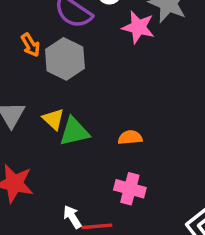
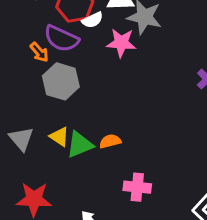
orange arrow: (30, 45) -> (39, 52), moved
orange semicircle: (130, 137) -> (110, 141), moved

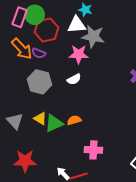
white semicircle: (92, 20) -> (74, 79), moved
purple semicircle: (61, 39) -> (39, 53), size x0.6
orange arrow: (39, 52) -> (22, 49), moved, size x1.6

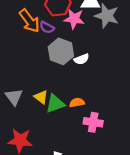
pink star: (79, 54) -> (74, 19), moved
gray hexagon: (39, 82) -> (61, 51), moved
pink cross: (93, 150) -> (93, 122), moved

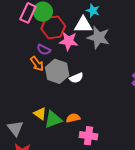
orange arrow: (29, 21) -> (37, 64), moved, size x0.7
gray triangle: (14, 97) -> (15, 128), moved

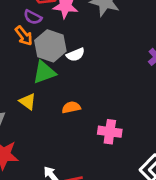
green triangle: (53, 119) -> (44, 72), moved
pink cross: (88, 136) -> (110, 132), moved

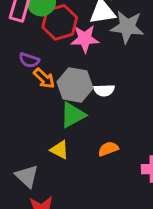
purple semicircle: (33, 17) -> (29, 60), moved
white semicircle: (76, 55) -> (104, 90), turned 30

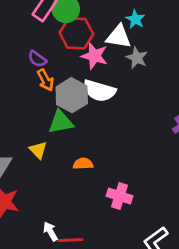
gray star: (127, 27) -> (137, 58), size x0.7
white semicircle: (104, 90) -> (99, 91), moved, size x1.6

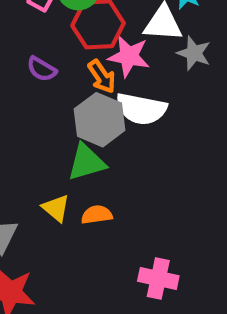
orange arrow: (45, 80) -> (102, 76), moved
orange semicircle: (83, 164) -> (97, 215), moved
pink cross: (120, 196) -> (158, 278), moved

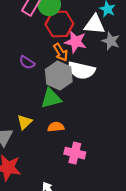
purple semicircle: (42, 69) -> (27, 62), moved
yellow triangle: (56, 208) -> (25, 122), moved, turned 35
pink cross: (158, 278) -> (75, 153), moved

